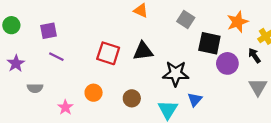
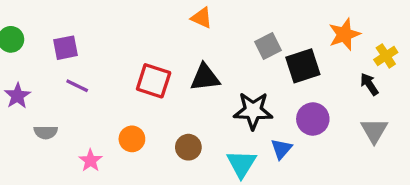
gray square: (186, 20) -> (268, 46), moved, turned 30
black square: (209, 43) -> (303, 66), turned -30
purple circle: (227, 63) -> (313, 119), moved

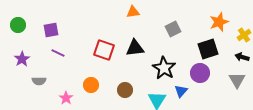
orange triangle: (202, 18) -> (133, 12), turned -32
black square: (303, 66) -> (208, 49), moved
black arrow: (369, 84) -> (242, 57), moved, turned -40
black star: (253, 111) -> (164, 68), turned 30

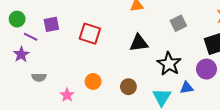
red square: (104, 50) -> (90, 34), moved
purple line: (58, 53) -> (31, 37), moved
blue triangle: (181, 91) -> (187, 88), turned 40

